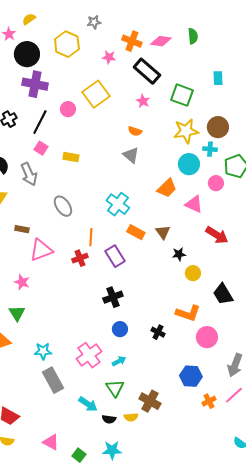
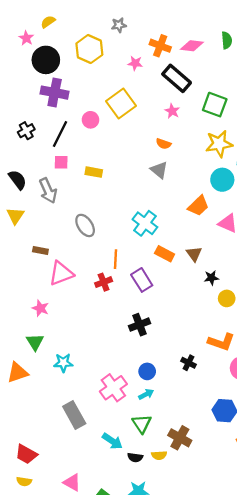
pink square: (41, 148) -> (61, 162), turned -32
blue circle: (120, 329) -> (147, 371), moved
cyan star: (43, 351) -> (63, 363), moved

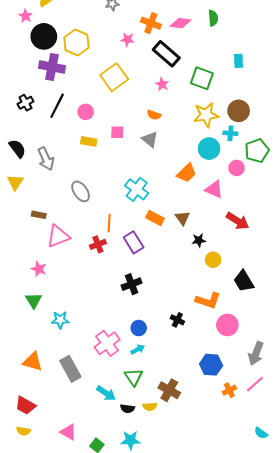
yellow hexagon: (89, 49) -> (76, 43), moved
pink circle: (91, 120) -> (86, 112), moved
pink square: (61, 162) -> (117, 132), moved
orange triangle: (18, 373) -> (33, 362), moved, turned 35

